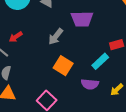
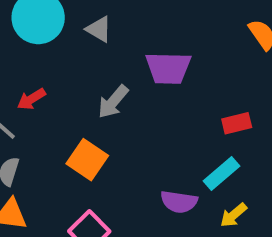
cyan rectangle: (100, 61) -> (222, 173), moved
orange square: (63, 66) -> (87, 160), moved

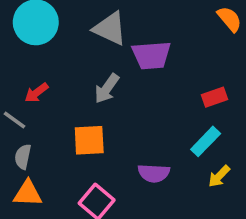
gray triangle: (99, 29) -> (110, 29), moved, size x1.5
orange square: (87, 160) -> (89, 140), turned -32
purple semicircle: (179, 202) -> (154, 173), moved

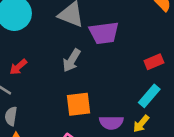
orange square: (89, 140) -> (79, 104), moved
yellow arrow: (219, 176) -> (141, 124), moved

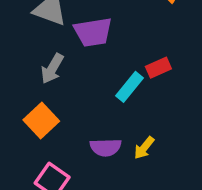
cyan rectangle: (149, 96) -> (129, 87), moved
orange square: (79, 104) -> (41, 121), moved, turned -35

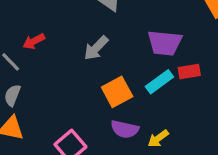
purple trapezoid: (93, 32) -> (165, 43), moved
orange square: (41, 121) -> (117, 92), moved

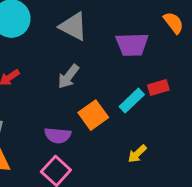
purple trapezoid: (165, 43) -> (132, 45), moved
purple semicircle: (125, 129) -> (58, 135), moved

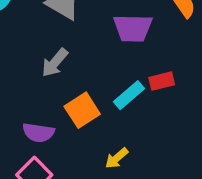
yellow arrow: (137, 154) -> (117, 158), moved

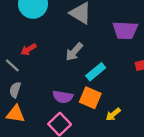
cyan rectangle: (129, 95) -> (96, 72), moved
orange square: (82, 110) -> (90, 98), moved, turned -35

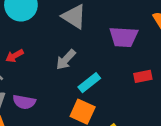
purple semicircle: (63, 97) -> (24, 102), moved

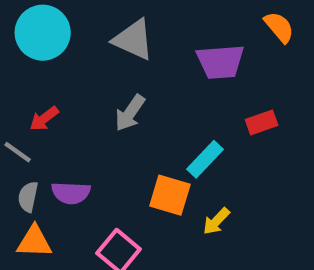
cyan rectangle: (89, 83) -> (205, 159), moved

